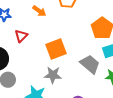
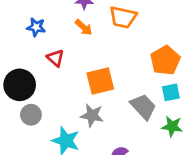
red triangle: (21, 36) -> (55, 58), turned -40

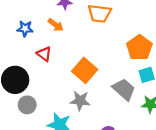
orange arrow: (84, 27) -> (56, 25), moved
orange square: (100, 81) -> (85, 70), turned -30

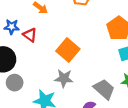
blue star: (25, 29) -> (12, 27), moved
gray trapezoid: (124, 89) -> (104, 89), moved

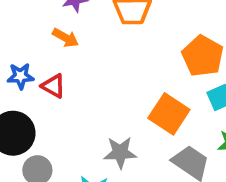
orange square: (68, 50) -> (169, 114), moved

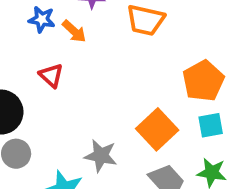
blue star: (20, 76) -> (42, 19), moved

